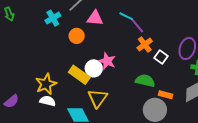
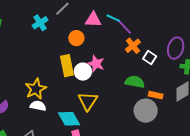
pink triangle: (95, 18) -> (93, 20), moved
orange circle: (77, 36) -> (76, 38), moved
yellow rectangle: (79, 75) -> (67, 66), moved, turned 45

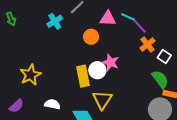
yellow rectangle: (67, 66) -> (83, 76), moved
green semicircle: (135, 82) -> (160, 79), moved, turned 42
yellow star: (36, 89) -> (30, 75), moved

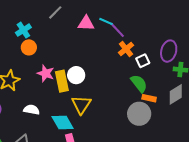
cyan cross: (55, 21) -> (23, 30), moved
orange circle: (91, 37) -> (29, 47), moved
white square: (164, 56) -> (143, 61), turned 32
pink star: (111, 62) -> (46, 73), moved

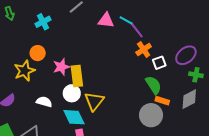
orange circle: (29, 47) -> (38, 53), moved
purple ellipse: (169, 51) -> (186, 55), turned 30
pink star: (46, 73) -> (61, 67), turned 30
white circle: (76, 75) -> (72, 93), moved

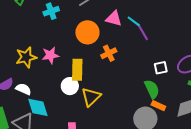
orange cross: (144, 49) -> (109, 53), moved
orange circle: (38, 53) -> (87, 32), moved, size x1.5
pink star: (61, 67) -> (50, 55), moved
white semicircle: (44, 102) -> (23, 89), moved
cyan diamond: (74, 117) -> (38, 107), moved

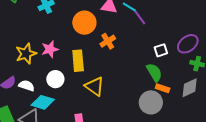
white circle: (70, 86) -> (55, 79), moved
yellow triangle: (91, 97) -> (95, 86), turned -35
cyan diamond: (38, 107) -> (43, 102), turned -50

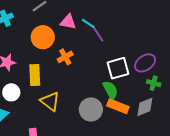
white square: (161, 50) -> (118, 68), size x1.6
orange rectangle: (163, 88) -> (118, 106), size x1.5
gray circle: (151, 102) -> (91, 109), moved

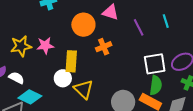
cyan line: (88, 23) -> (166, 21), moved, turned 32
green semicircle: (110, 90) -> (156, 85), moved, turned 30
white circle: (11, 92) -> (63, 78), moved

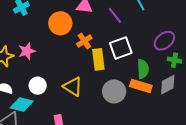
yellow rectangle: (71, 61) -> (98, 59), moved
white square: (155, 64) -> (121, 48), moved
white circle: (63, 78) -> (38, 86), moved

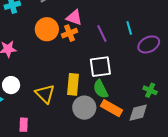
orange cross: (84, 41) -> (70, 33), moved
purple ellipse: (164, 41) -> (149, 44), moved
yellow rectangle: (98, 59) -> (73, 84), moved
green semicircle: (143, 69) -> (101, 89), moved, turned 144

